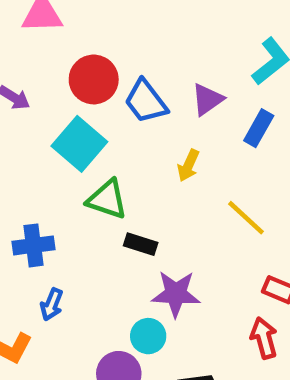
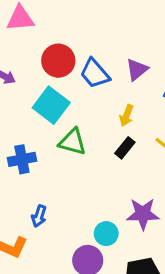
black rectangle: (141, 244) -> (125, 148), moved, turned -65
blue cross: (33, 245) -> (22, 159), moved
purple star: (176, 294) -> (143, 214), moved

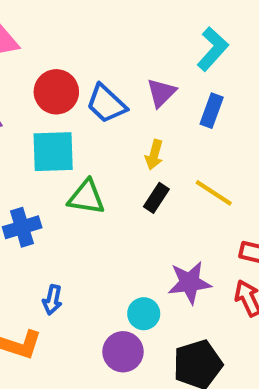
cyan square: (51, 105) -> (53, 152), turned -33

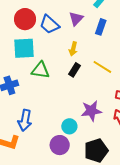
blue arrow: (52, 300) -> (25, 120), size x1.5

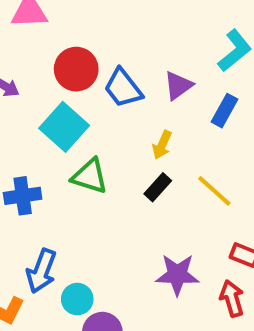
cyan square: (24, 48) -> (64, 127), turned 35
cyan circle: (69, 126) -> (77, 299), moved

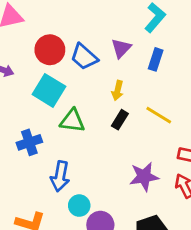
blue arrow: (41, 271) -> (60, 176), moved

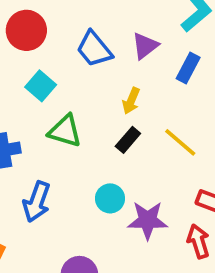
red circle: (50, 50) -> (26, 30), moved
cyan square: (49, 90) -> (41, 86), size x0.7
cyan circle: (79, 206) -> (110, 198), moved

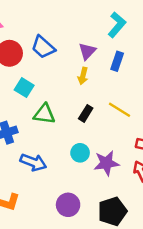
blue trapezoid: (94, 49) -> (43, 47), moved
yellow arrow: (131, 101) -> (83, 76), moved
blue arrow: (37, 202) -> (33, 162), turned -80

